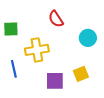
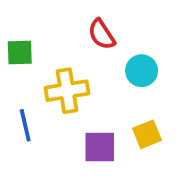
cyan circle: (88, 38) -> (142, 71), moved

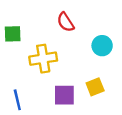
cyan circle: (142, 71) -> (102, 46), moved
blue line: (25, 125) -> (17, 100), moved

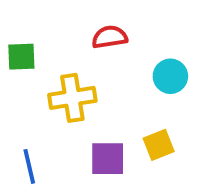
red semicircle: (66, 22) -> (110, 37), turned 114

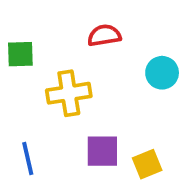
yellow square: (159, 145) -> (147, 164), moved

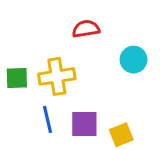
green square: (20, 54) -> (17, 78), moved
blue line: (28, 159) -> (48, 119), moved

